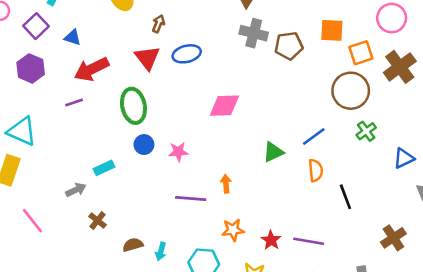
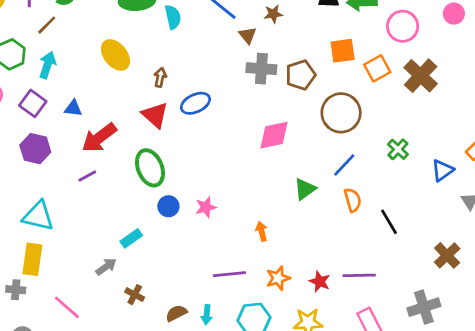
brown circle: (351, 91) -> (341, 113), moved
pink diamond: (224, 106) -> (274, 135), moved
purple line: (191, 198) -> (229, 274), moved

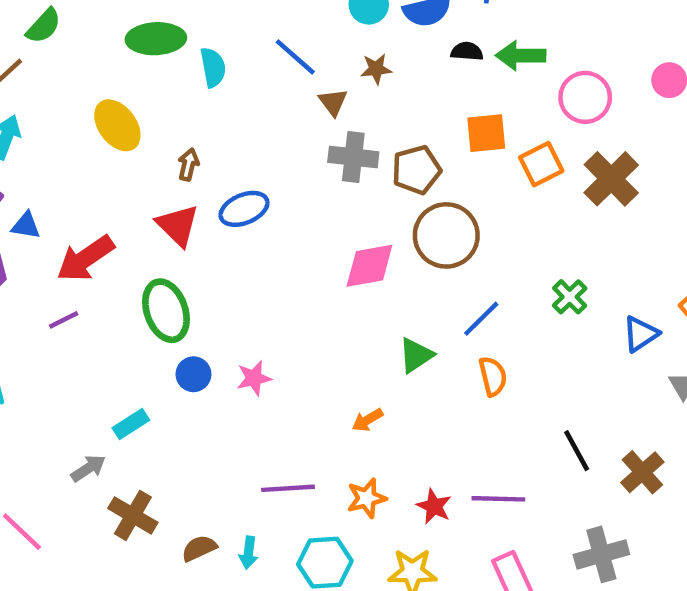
blue triangle: (73, 108) -> (26, 225), moved
brown circle: (341, 113) -> (446, 235), moved
black line: (389, 222) -> (577, 451), moved
orange arrow: (262, 231) -> (368, 420), moved, turned -108
brown cross: (135, 295) -> (133, 515), size x1.5

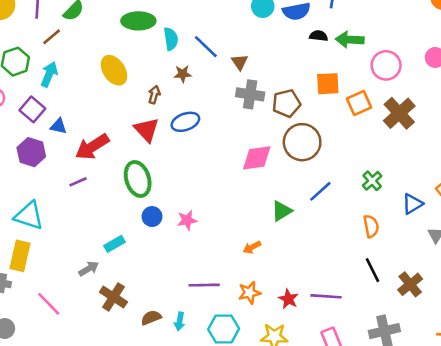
blue line: (295, 57) -> (206, 47), moved
brown star: (376, 69) -> (183, 74), moved
orange semicircle: (493, 376) -> (371, 226), moved

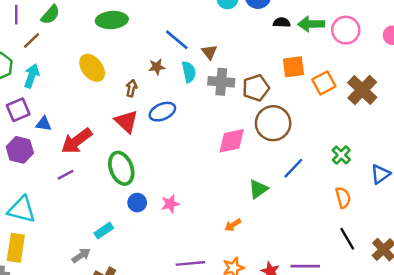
cyan semicircle: (171, 39) -> (189, 72), moved
pink circle: (386, 65) -> (346, 30), moved
purple square: (32, 109) -> (18, 110), turned 30

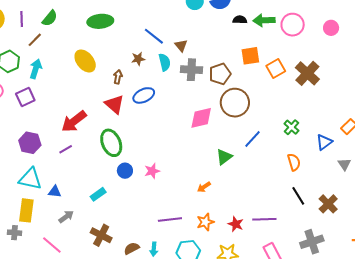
blue triangle: (44, 124) -> (55, 192), moved
purple hexagon: (20, 150) -> (30, 143), moved
gray arrow: (81, 255) -> (66, 217), moved

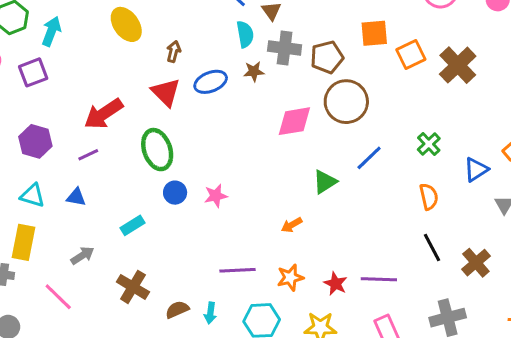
brown star: (138, 59) -> (254, 71), moved
cyan triangle: (30, 179) -> (33, 196), size x0.7
blue triangle: (55, 192) -> (76, 197), moved

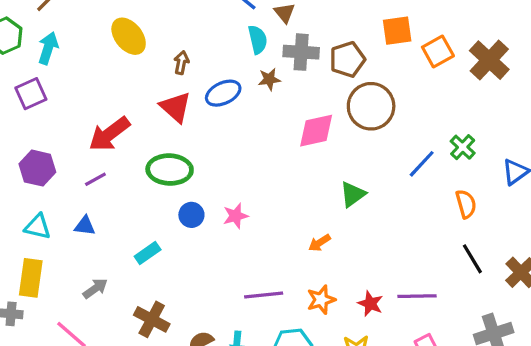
green ellipse: (157, 150) -> (170, 170), turned -66
blue line: (369, 158) -> (422, 164), moved

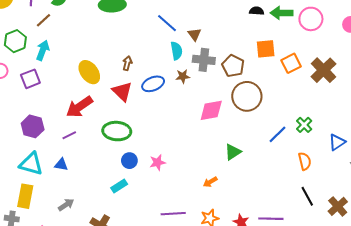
yellow ellipse: (129, 36) -> (89, 72), moved
brown pentagon: (347, 59) -> (233, 66), turned -30
cyan triangle: (38, 227) -> (31, 164), size x1.4
cyan rectangle: (148, 253) -> (119, 186), moved

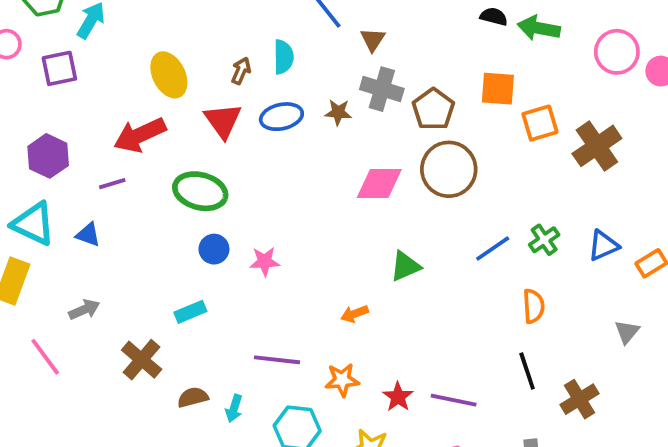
pink circle: (311, 19) -> (617, 52), moved
cyan semicircle: (176, 51) -> (283, 57), moved
blue triangle: (337, 142) -> (603, 245), moved
cyan rectangle: (119, 186) -> (190, 312), moved

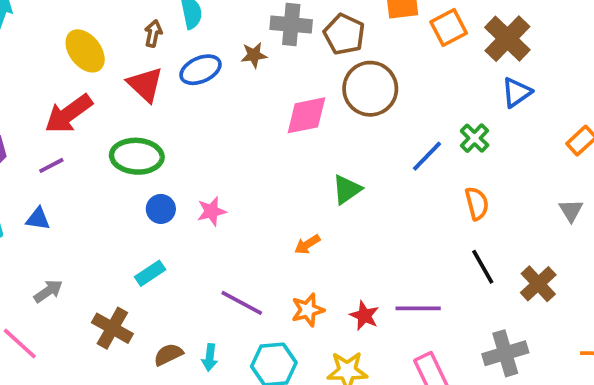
blue triangle: (603, 245) -> (516, 92), moved
purple line: (277, 360) -> (242, 303), turned 33

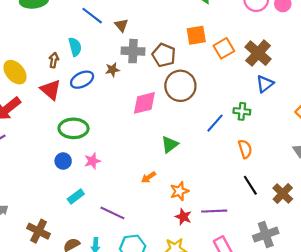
green cross: (475, 138) -> (242, 111), turned -35
green ellipse: (137, 156) -> (73, 128), moved
cyan rectangle: (150, 273) -> (76, 196), moved
orange star: (308, 310) -> (179, 191), moved

